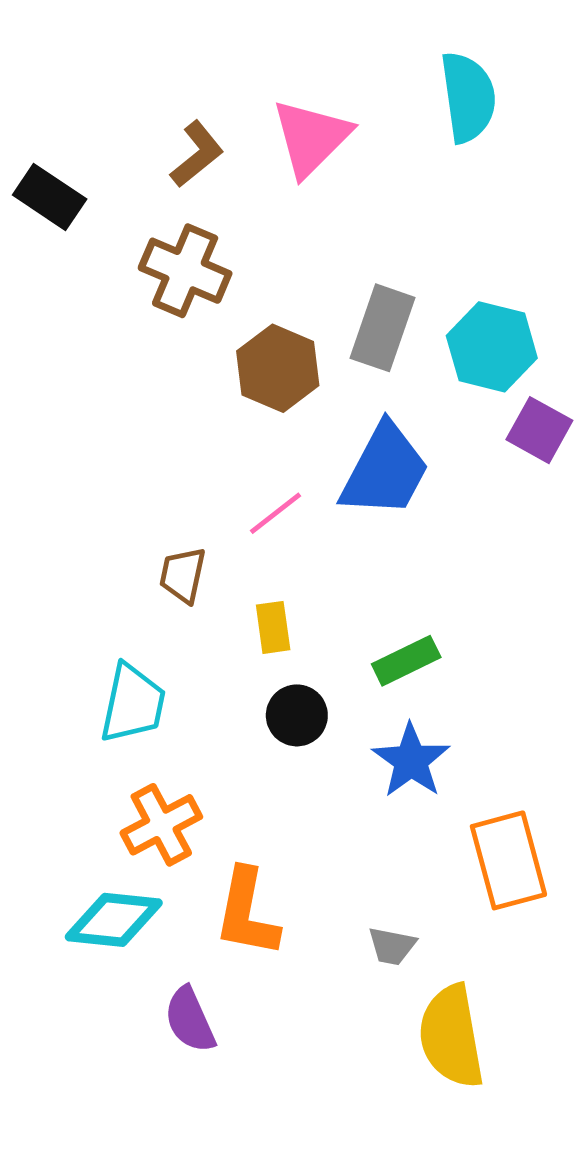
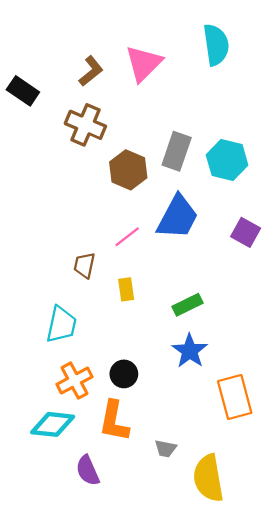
purple square: (539, 430) -> (246, 232), moved
black circle: (297, 715) -> (124, 374), moved
gray trapezoid: (392, 946) -> (166, 449), moved

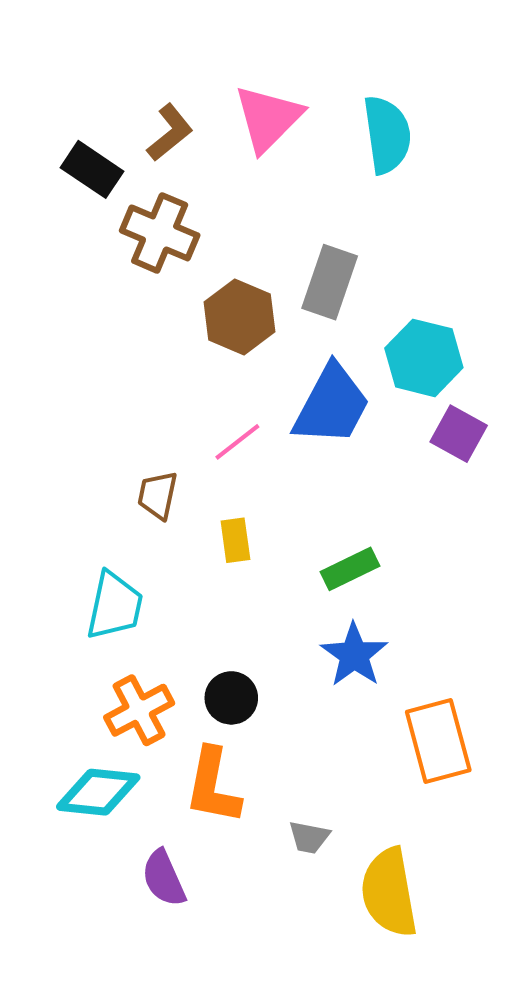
cyan semicircle: (216, 45) -> (387, 135), moved
black rectangle: (23, 91) -> (92, 169), moved
cyan hexagon: (227, 160) -> (424, 358), moved

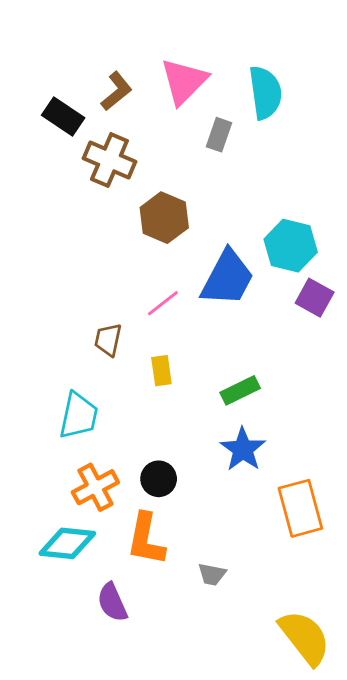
gray rectangle: (330, 282) -> (219, 135), moved, size x0.7
yellow semicircle: (389, 893) -> (305, 637), moved, turned 152

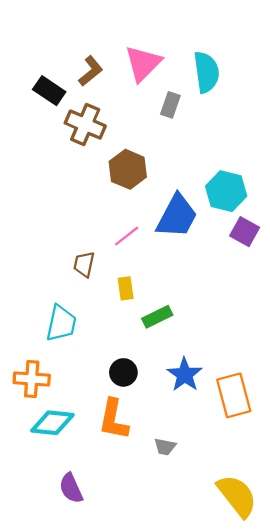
green rectangle: (240, 390) -> (157, 317), moved
blue star: (243, 449) -> (185, 375), moved
orange cross: (95, 487) -> (32, 379), moved, turned 32
purple semicircle: (112, 602) -> (71, 488), moved

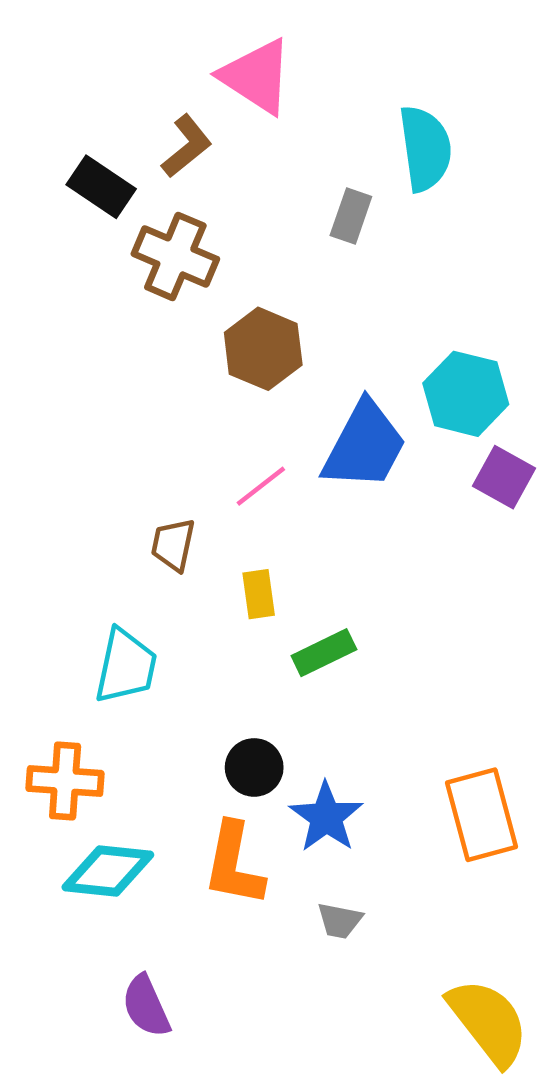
pink triangle: (143, 63) -> (256, 76), moved, turned -42
blue star: (185, 375) -> (326, 817), moved

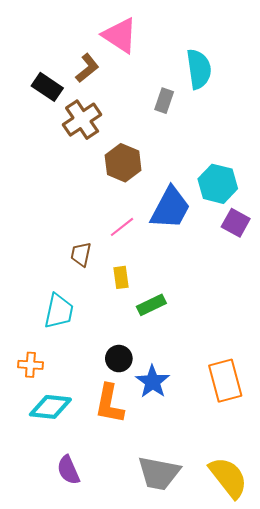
brown cross: (175, 256) -> (82, 120), turned 33
orange cross: (65, 781) -> (30, 365), size x0.7
gray trapezoid: (340, 921) -> (159, 473), moved, size x2.0

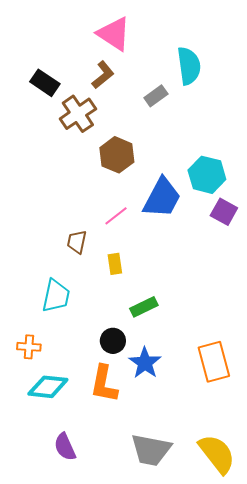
brown L-shape: (87, 68) -> (103, 75), moved
gray rectangle: (164, 101) -> (156, 96), turned 35
green rectangle: (151, 305) -> (144, 307), moved

